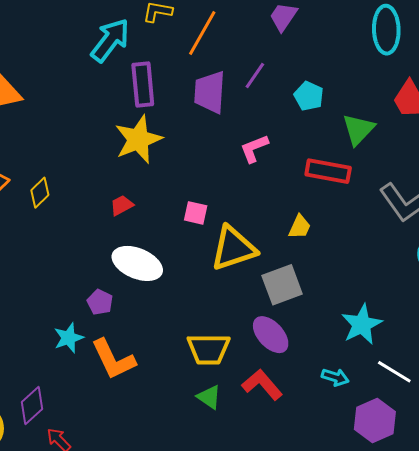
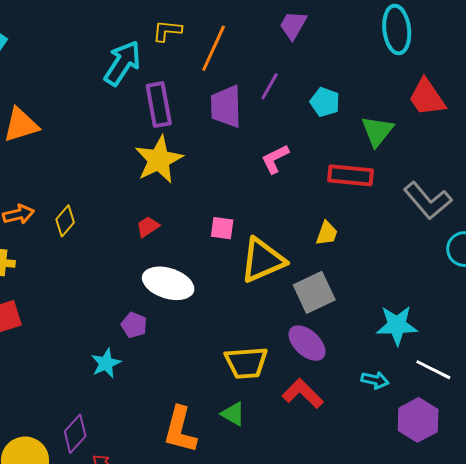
cyan star: (362, 324) -> (397, 325), turned 30
orange L-shape: (113, 359) -> (180, 430), moved, turned 45
green triangle: (209, 397) -> (233, 414), moved

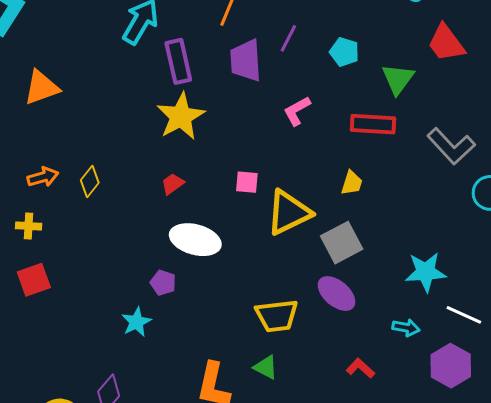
red L-shape: (303, 394) -> (360, 368), moved, size x0.7

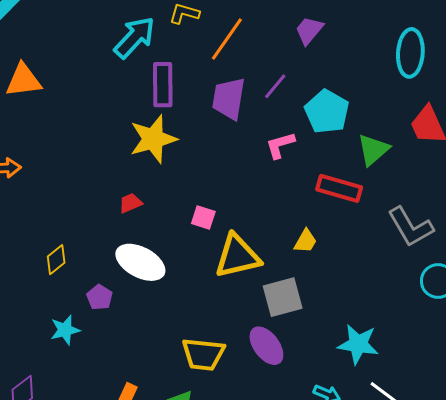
cyan pentagon: (344, 52) -> (327, 112), size x1.5
pink L-shape: (297, 111) -> (280, 145), moved
yellow diamond: (90, 182) -> (56, 260), moved

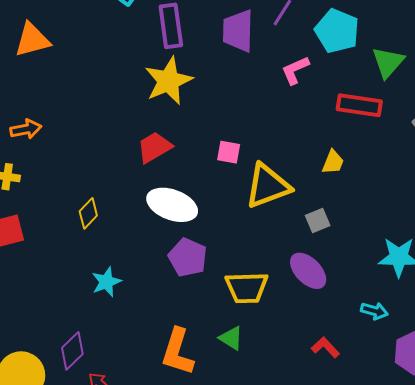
red trapezoid: (130, 203) -> (154, 147), size x1.5
purple pentagon: (100, 297) -> (188, 257), moved, size x1.5
gray square: (283, 297) -> (318, 221), size x0.6

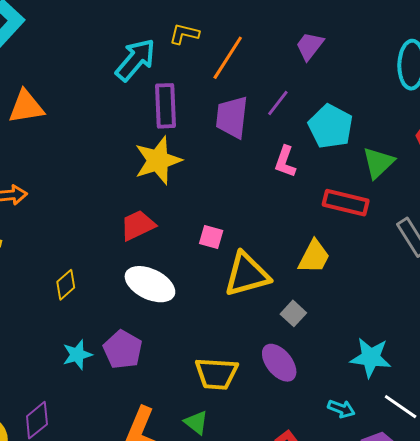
pink L-shape: (295, 70) -> (285, 162), turned -52
yellow trapezoid: (333, 162) -> (314, 257), size x1.4
gray square: (318, 221) -> (293, 313), turned -30
purple pentagon: (188, 257) -> (123, 350), moved

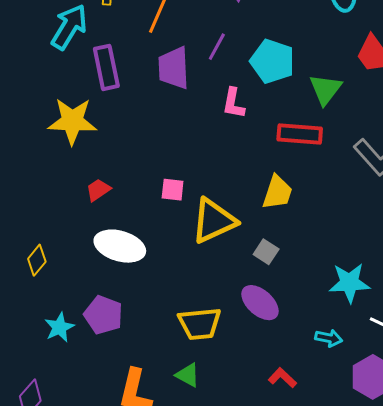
yellow star: (158, 160) -> (72, 121), moved, turned 30
red trapezoid: (138, 225) -> (98, 190), size x0.7

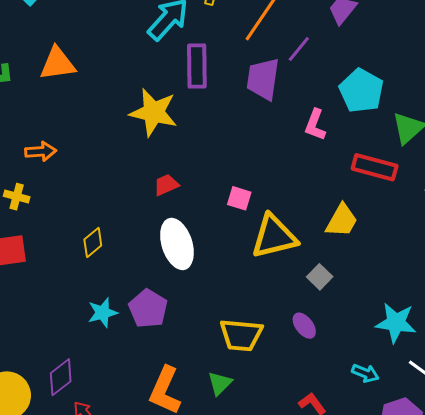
purple line: (217, 47) -> (299, 49), moved
white ellipse: (120, 246) -> (177, 244), turned 45
purple ellipse: (260, 303) -> (304, 326), size x0.7
green triangle: (188, 375) -> (220, 383), turned 36

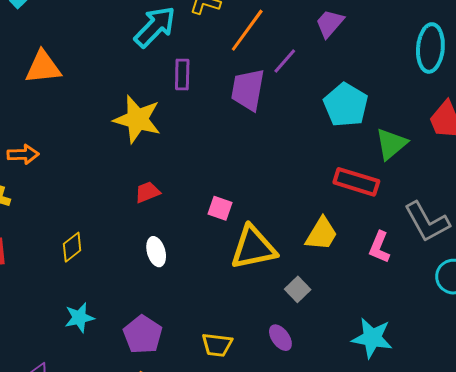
purple rectangle: (197, 66) -> (182, 74), size x0.7
pink L-shape: (315, 125) -> (379, 247), moved
white ellipse: (177, 244) -> (156, 252), size x0.6
purple pentagon: (148, 309) -> (143, 335), moved
yellow trapezoid: (241, 335) -> (217, 345), size x0.7

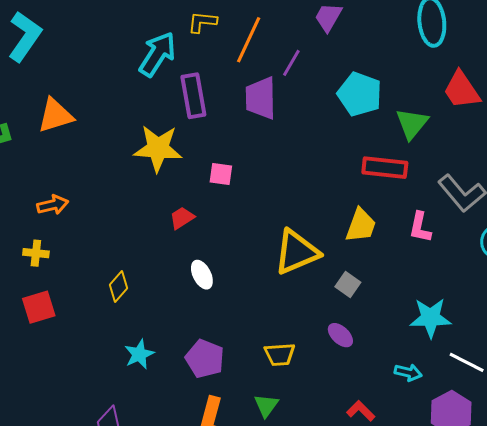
purple rectangle: (182, 74) -> (193, 96), size x1.4
pink square: (220, 208) -> (221, 174), moved

